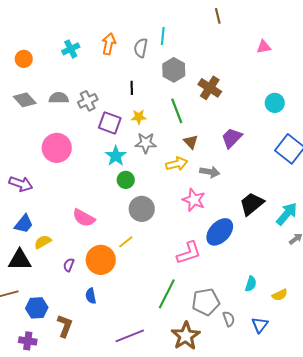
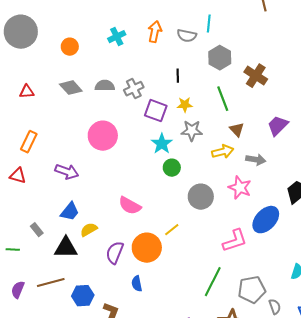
gray semicircle: (141, 48) -> (187, 36), turned -90
gray circle: (142, 209) -> (201, 197), moved
purple semicircle: (69, 265) -> (115, 253), size x1.6

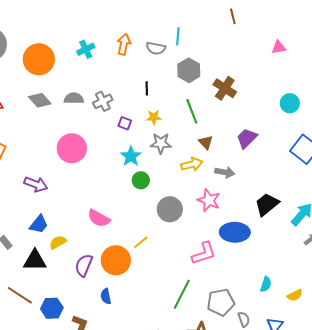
orange circle: (70, 47) -> (39, 59), size x1.8
purple square: (156, 111) -> (125, 123), size x0.6
blue ellipse: (266, 220) -> (235, 232), turned 48
brown line: (51, 283) -> (20, 295), turned 48

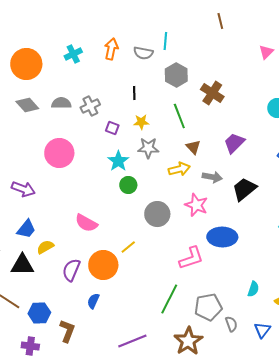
pink triangle: (279, 47) -> (266, 52), turned -35
black trapezoid: (267, 204) -> (244, 189), moved
blue semicircle: (106, 296) -> (93, 301), turned 35

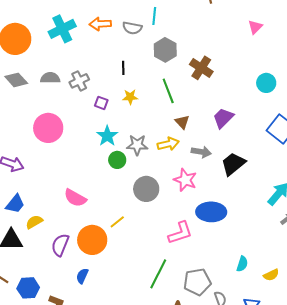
orange arrow: (111, 49) -> (100, 24), turned -105
cyan cross: (73, 54) -> (62, 29), size x1.5
gray star: (148, 148) -> (137, 145), moved

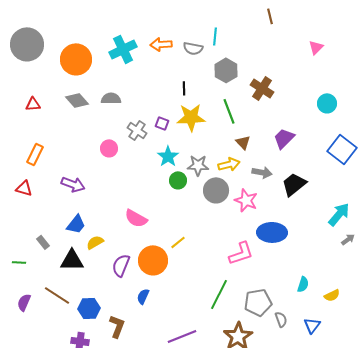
gray cross: (79, 81) -> (137, 130), moved, turned -30
yellow star: (130, 97) -> (191, 117), size x1.8
pink circle: (48, 128) -> (109, 148), size x0.6
gray circle: (146, 189) -> (216, 190), moved

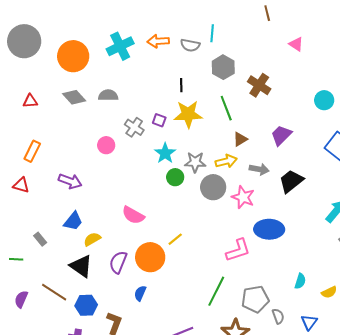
pink triangle: (316, 47) -> (296, 44), moved, turned -42
brown triangle: (243, 142) -> (240, 139), turned 42
black triangle: (72, 260) -> (81, 266), moved, turned 35

